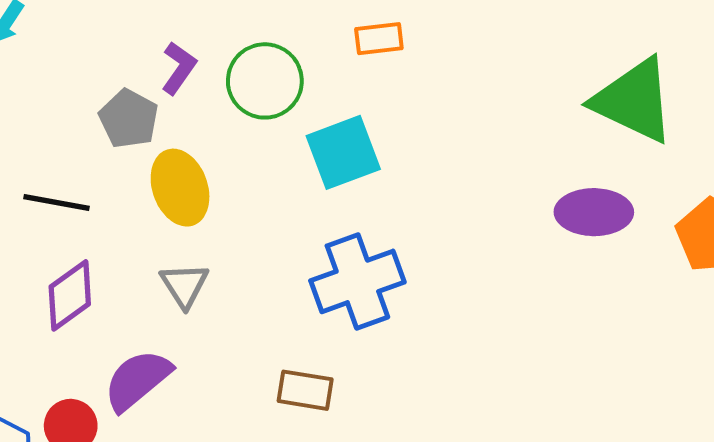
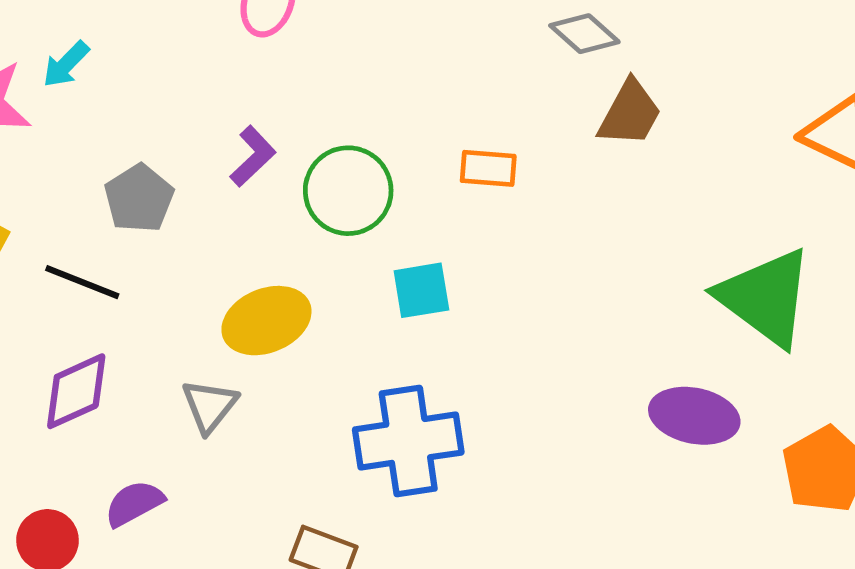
gray pentagon: (129, 119) -> (139, 198), moved
cyan square: (343, 152) -> (421, 290), size x0.7
yellow ellipse: (180, 188) -> (266, 321), moved, turned 76
purple semicircle: (137, 380) -> (134, 503), size x0.7

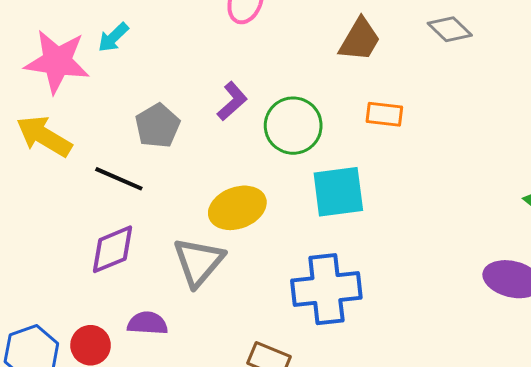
brown trapezoid: (630, 113) -> (360, 40), moved
cyan square: (421, 290) -> (338, 192), size x1.4
gray triangle: (210, 406) -> (199, 262), size x1.4
purple semicircle: (134, 503) -> (148, 323), turned 30

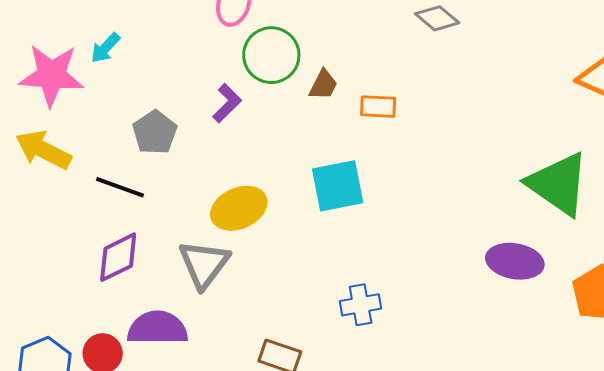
brown trapezoid: (360, 40) -> (323, 85), moved, size x0.7
green circle: (293, 126) -> (271, 55), moved
blue cross: (326, 289) -> (361, 305), moved, size x0.6
purple semicircle: (148, 323) -> (157, 328), size x1.5

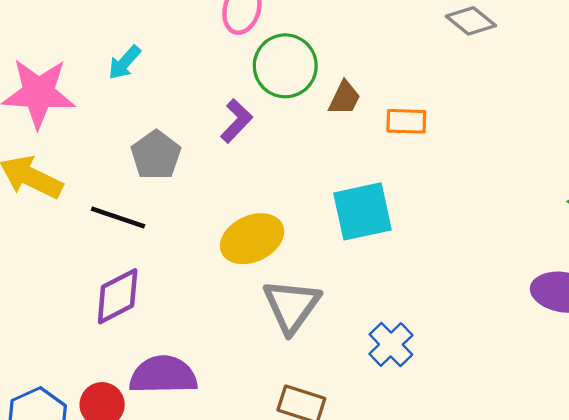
cyan arrow: (105, 48) -> (124, 62), moved
gray triangle: (204, 264) -> (292, 306), moved
blue cross: (361, 305) -> (391, 345), turned -33

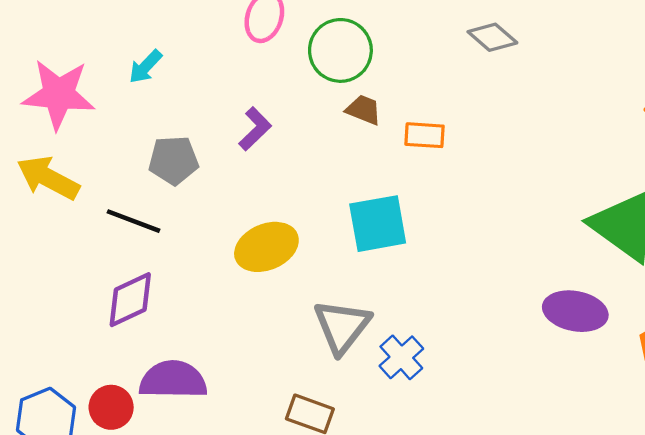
green circle: (285, 66) -> (340, 50), moved
brown trapezoid: (344, 98) -> (364, 110), turned -96
gray pentagon: (156, 155) -> (174, 160), turned 30
gray triangle: (292, 306) -> (342, 326), moved

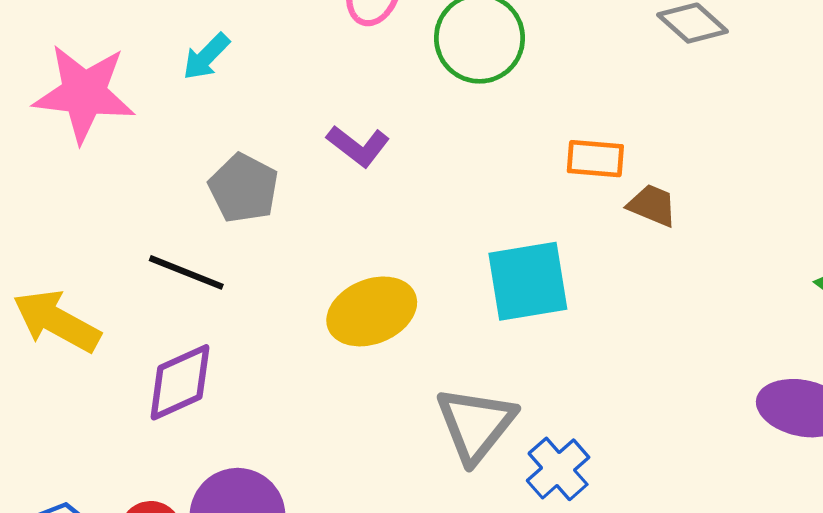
brown trapezoid: (364, 110) -> (652, 205), moved
purple L-shape: (255, 129) -> (358, 146), turned 81
gray pentagon: (174, 160) -> (244, 188), turned 30
yellow arrow: (48, 178) -> (57, 321), moved

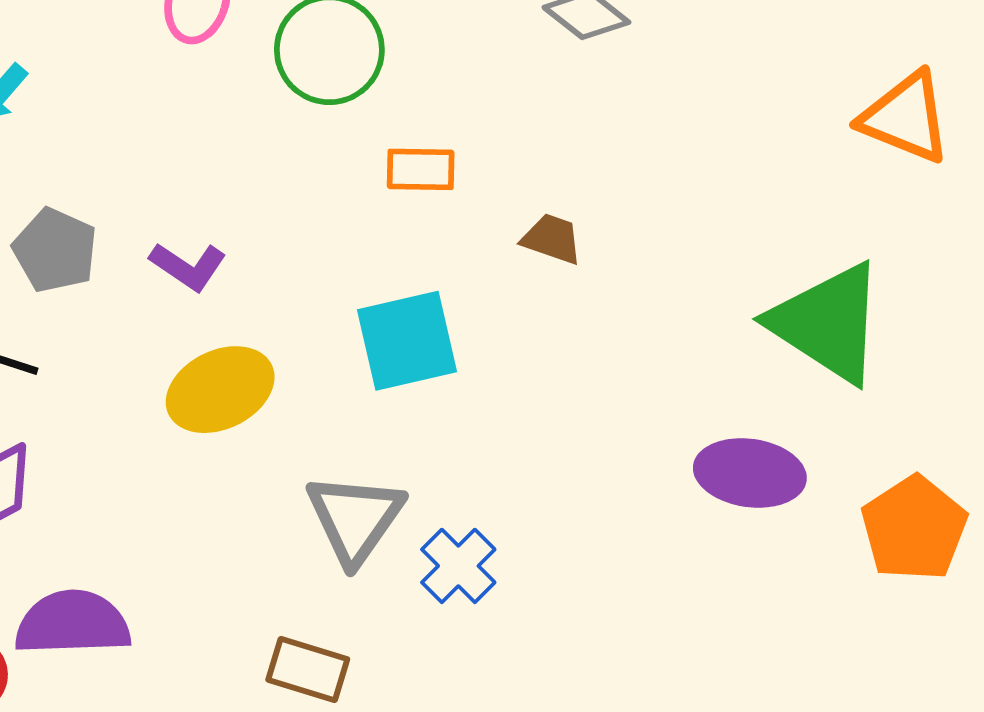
purple L-shape: (358, 146) -> (188, 266), moved
orange rectangle: (595, 159) -> (421, 169), moved

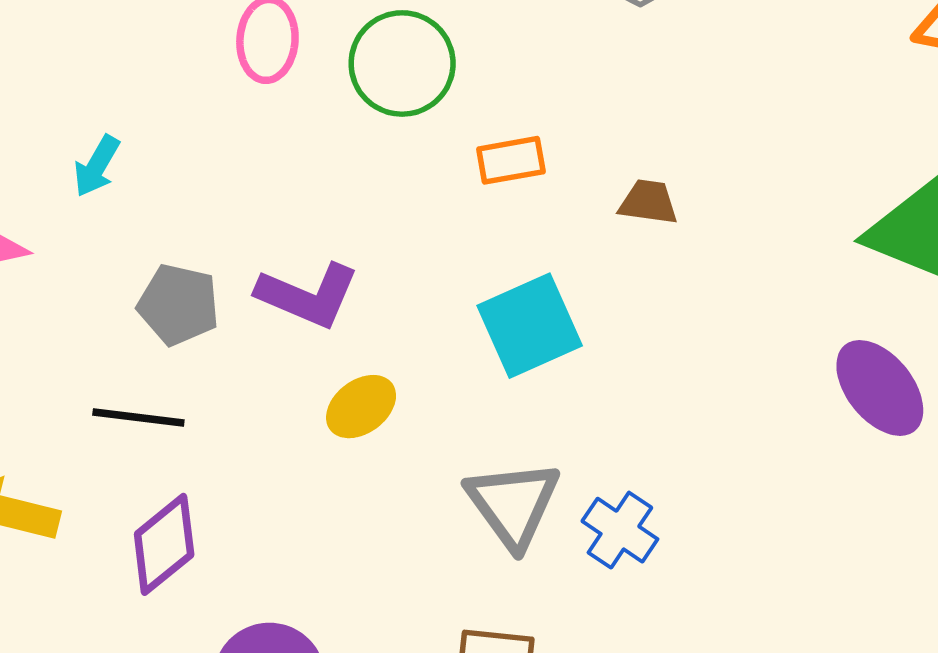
purple L-shape: (188, 266) -> (308, 295), size x1.4
yellow ellipse: (220, 390) -> (361, 407), size x0.7
purple ellipse: (750, 473) -> (880, 388), turned 54

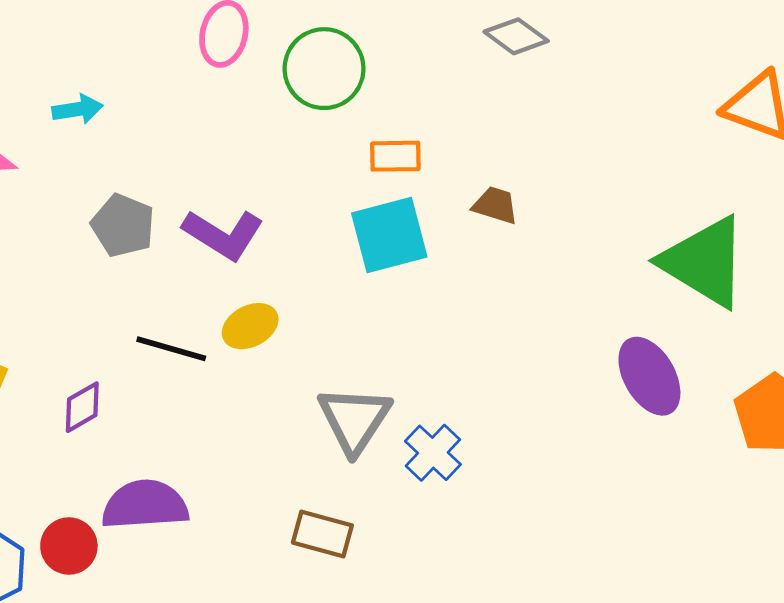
cyan arrow: (97, 166) -> (78, 109), turned -138
cyan square: (530, 326) -> (389, 235), moved
black line: (138, 418) -> (171, 349), moved
purple diamond: (164, 544) -> (82, 407), size x0.7

